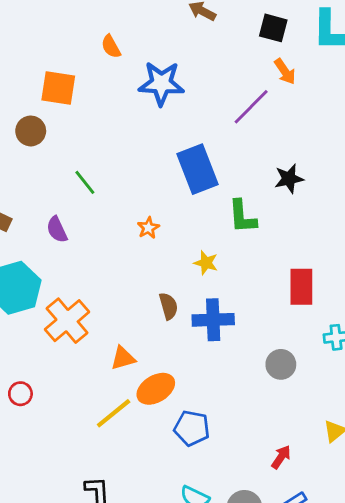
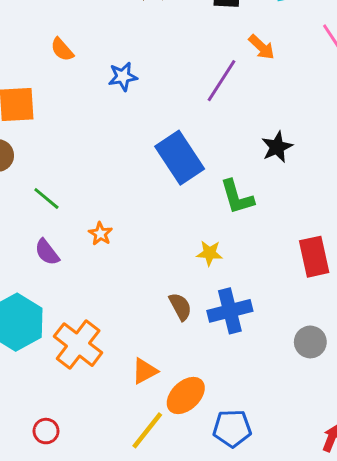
orange arrow: (285, 71) -> (262, 47), moved
blue star: (161, 83) -> (123, 77), size x0.6
green line: (85, 182) -> (46, 199), moved
orange star: (148, 228) -> (100, 234), moved

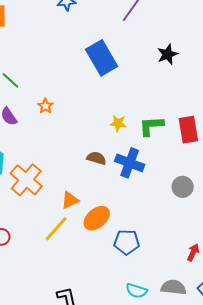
green L-shape: (237, 197) -> (151, 126), moved, turned 100
brown semicircle: (180, 307) -> (96, 158), turned -48
blue cross: (230, 311) -> (130, 163), turned 32
yellow line: (147, 430) -> (56, 229), moved

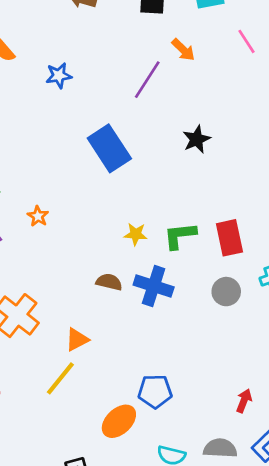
gray circle: (183, 187) -> (226, 292), moved
orange ellipse: (97, 218) -> (119, 421), moved

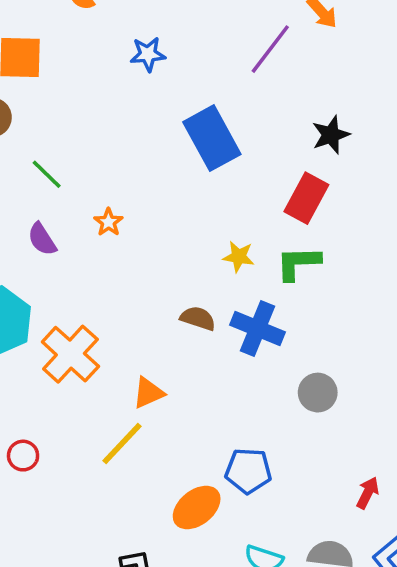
blue star: (59, 76) -> (148, 54), moved
red rectangle: (229, 238) -> (306, 198), moved, turned 36
gray circle: (226, 292) -> (318, 393), moved

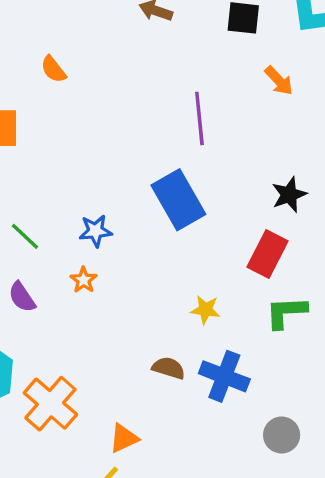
purple line: (270, 49) -> (199, 118), moved, turned -42
blue star: (148, 54) -> (95, 231), moved
green L-shape: (298, 263) -> (286, 312), moved

